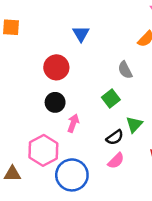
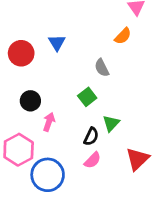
blue triangle: (81, 34) -> (57, 43), moved
red circle: (56, 67) -> (21, 53), moved
black semicircle: (115, 137) -> (91, 137), turned -30

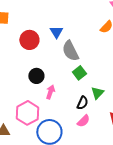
gray semicircle: (102, 68) -> (70, 51), moved, size x1.5

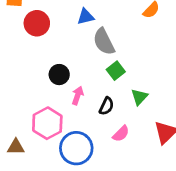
blue triangle: (56, 32) -> (85, 17), turned 48
red circle: (29, 40) -> (37, 23), moved
black semicircle: (82, 103) -> (107, 106), moved

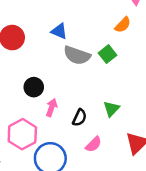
blue triangle: (85, 17) -> (59, 31), turned 36
gray semicircle: (104, 42) -> (77, 55), turned -44
green square: (116, 71) -> (107, 54), moved

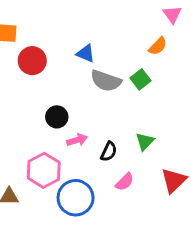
pink arrow: (52, 107) -> (77, 140), turned 54

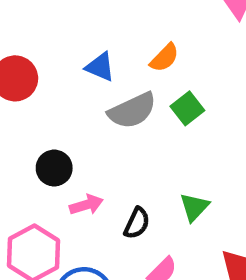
orange semicircle: (158, 46) -> (164, 58), moved
gray semicircle: (106, 81) -> (132, 111), turned -44

